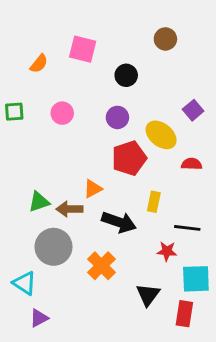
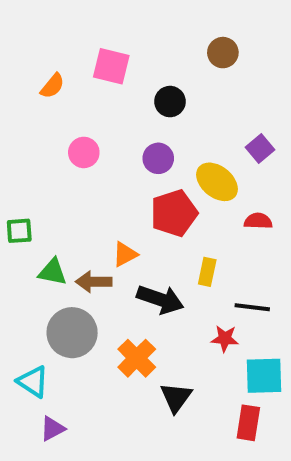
green square: (14, 112) -> (19, 231), moved
green triangle: (39, 202) -> (52, 272), turned 30
black triangle: (148, 295) -> (176, 397), moved

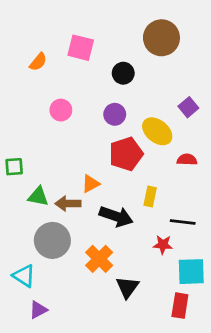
brown circle: (223, 53) -> (161, 38), size x1.6

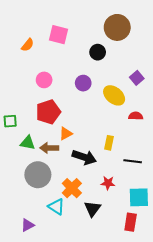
black circle: (123, 73) -> (98, 52), moved
red pentagon: (126, 154) -> (48, 112), moved
red star: (163, 245) -> (108, 183), moved
cyan triangle: (24, 276) -> (56, 207), moved

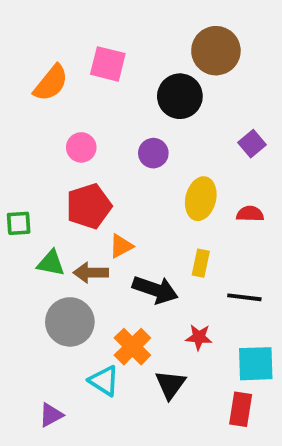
orange semicircle: (28, 45) -> (51, 83), size x1.5
black circle: (98, 52) -> (180, 96), size x1.5
yellow ellipse: (114, 95) -> (201, 199), moved, turned 65

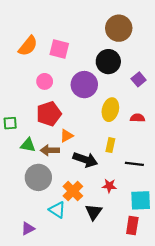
pink square: (108, 64) -> (59, 49), moved
black circle: (180, 96) -> (108, 62), moved
purple circle: (153, 153) -> (84, 85), size x1.6

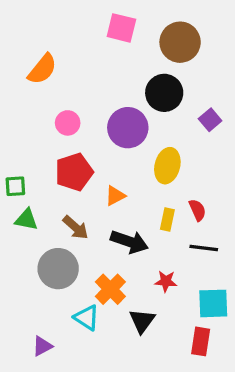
pink square: (59, 49) -> (121, 28), moved
red semicircle: (138, 118) -> (197, 210), moved, turned 64
orange triangle: (67, 136) -> (115, 196), moved
green triangle: (28, 145) -> (26, 220), moved
brown arrow: (50, 150) -> (76, 227), turned -138

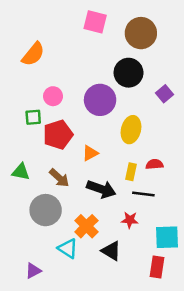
green square: (15, 186) -> (33, 117), moved
red semicircle: (197, 210) -> (155, 164), turned -70
black line: (204, 248) -> (143, 194), moved
black triangle: (142, 321) -> (111, 251), turned -35

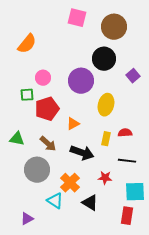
black line: (143, 194) -> (127, 161), moved

